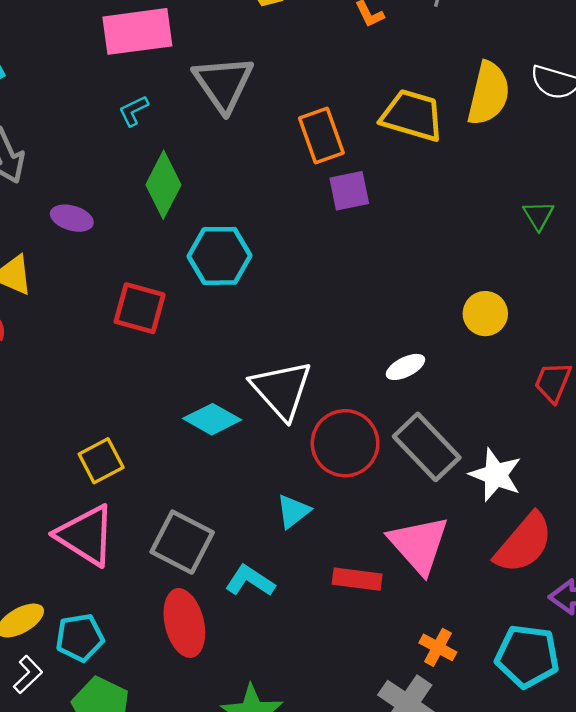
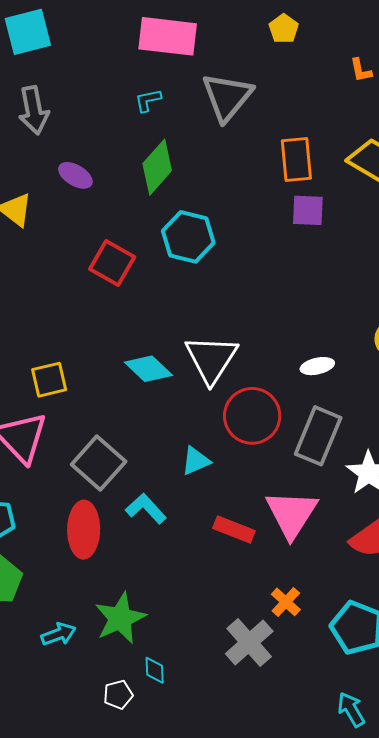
gray rectangle: (427, 447) -> (318, 436), turned 52

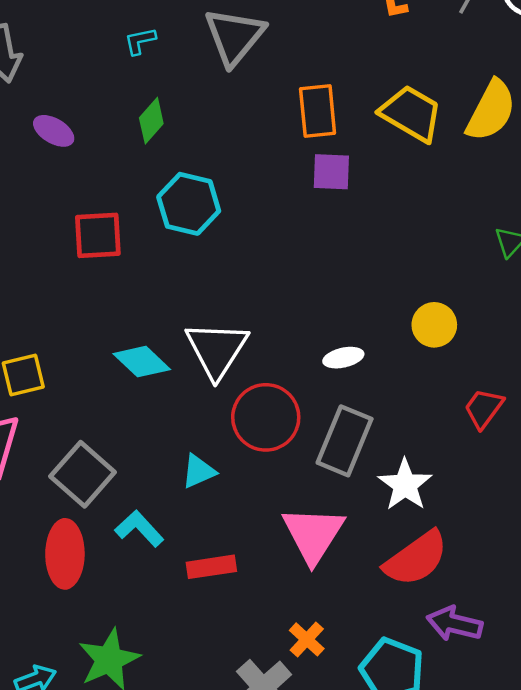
green diamond: (157, 167) -> (151, 121), size x0.7
red square: (112, 263) -> (98, 235), turned -33
red rectangle: (234, 529) -> (211, 567), moved, turned -30

